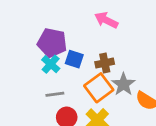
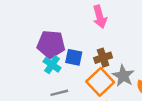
pink arrow: (106, 20) -> (100, 17), turned -125

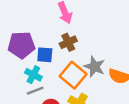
brown cross: (103, 58) -> (68, 42), moved
cyan cross: (52, 65) -> (33, 75), moved

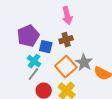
purple pentagon: (21, 45) -> (28, 36), turned -30
gray line: (35, 91) -> (33, 74), turned -40

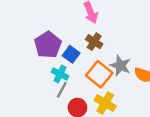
brown cross: (66, 40) -> (94, 42), turned -32
blue square: (46, 47) -> (71, 54), turned 32

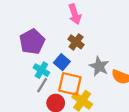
blue square: (71, 54) -> (62, 62), moved
orange square: (99, 74) -> (70, 84), moved, turned -30

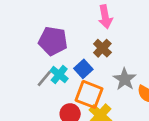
purple pentagon: (32, 42) -> (53, 41), turned 30
gray line: (42, 85) -> (44, 78), moved

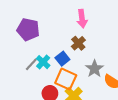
purple pentagon: (53, 41) -> (28, 29), moved

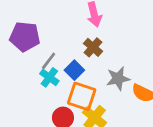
gray line: (31, 64) -> (49, 61), moved
gray star: (94, 69) -> (118, 78), turned 30

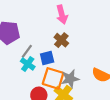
blue square: (74, 70) -> (47, 58), turned 32
gray star: (118, 78) -> (70, 79), moved

